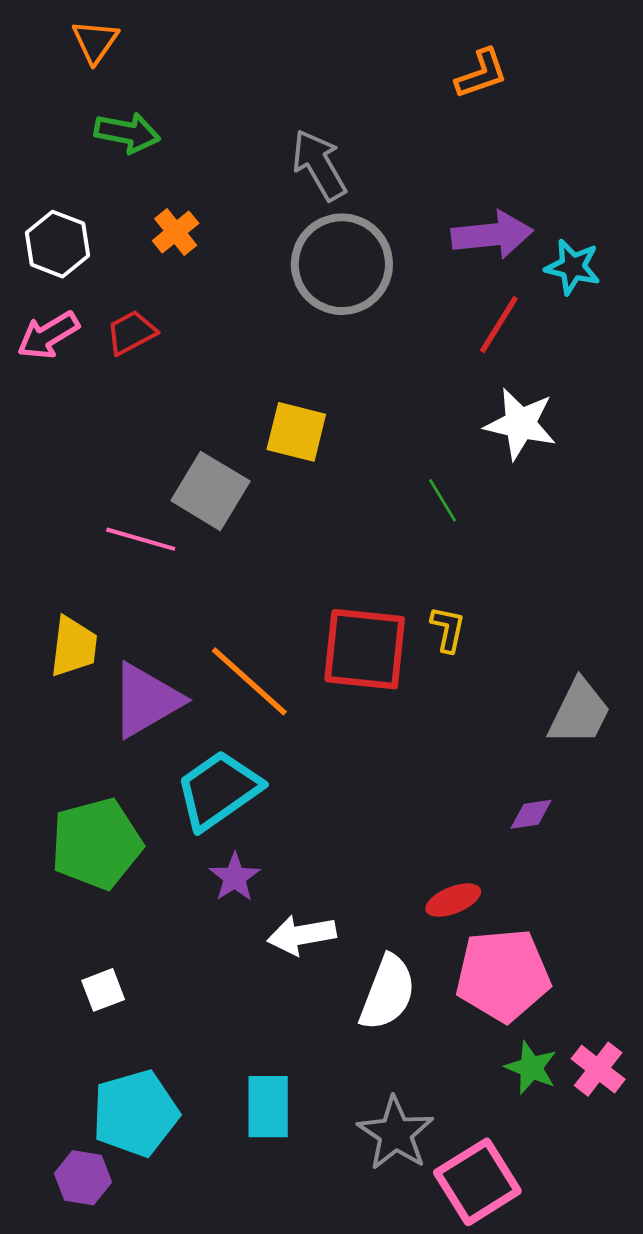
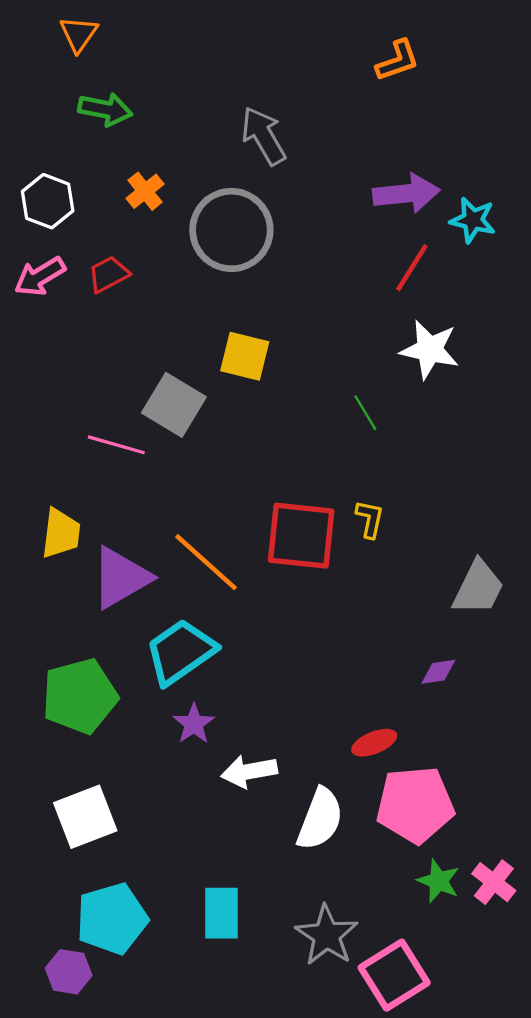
gray circle: (342, 264) -> (231, 230), moved
white square: (103, 990) -> (85, 817), size x1.8

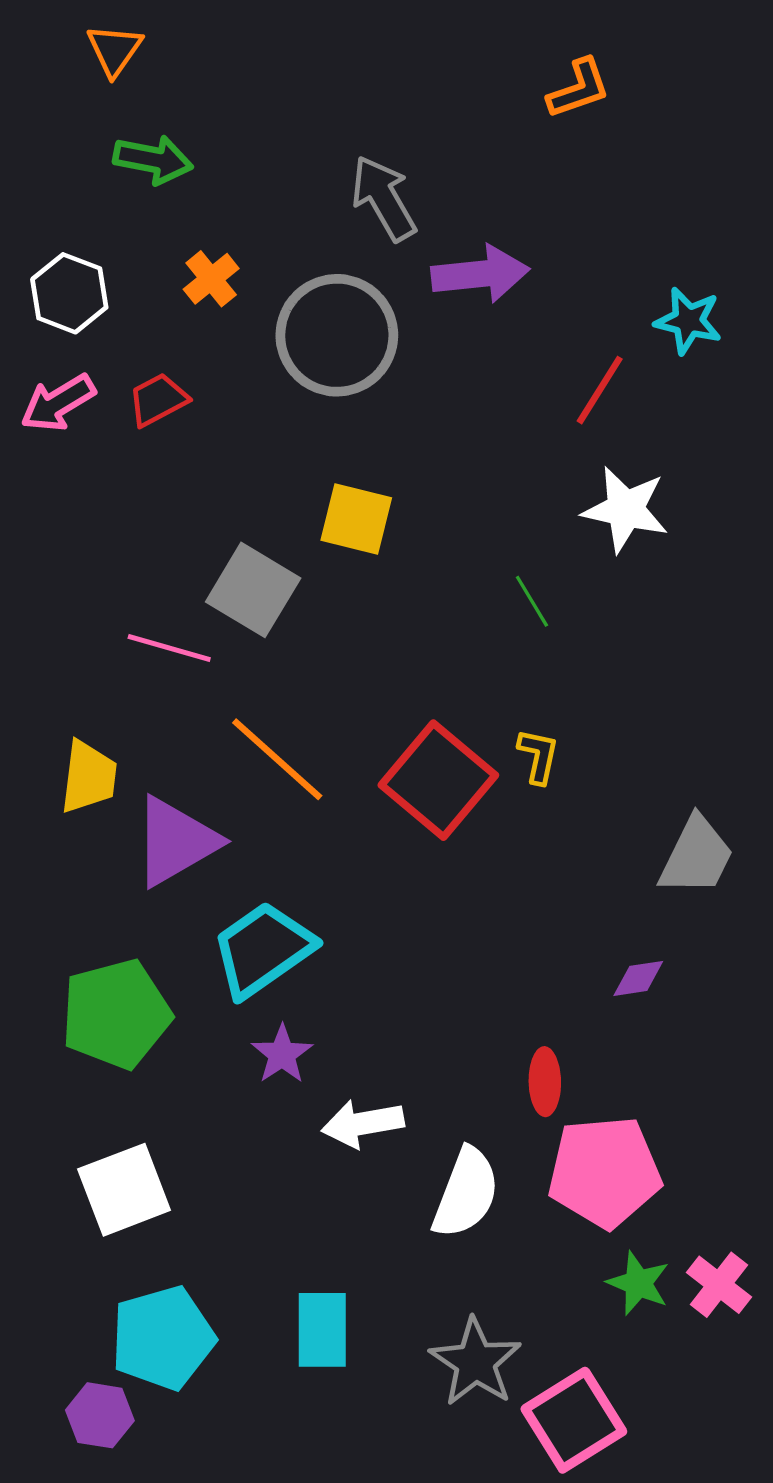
purple arrow: (406, 193) -> (480, 274), moved
red square: (301, 536) -> (438, 780), turned 34
orange line: (206, 562) -> (277, 759), moved
red ellipse: (374, 743) -> (545, 1082), turned -69

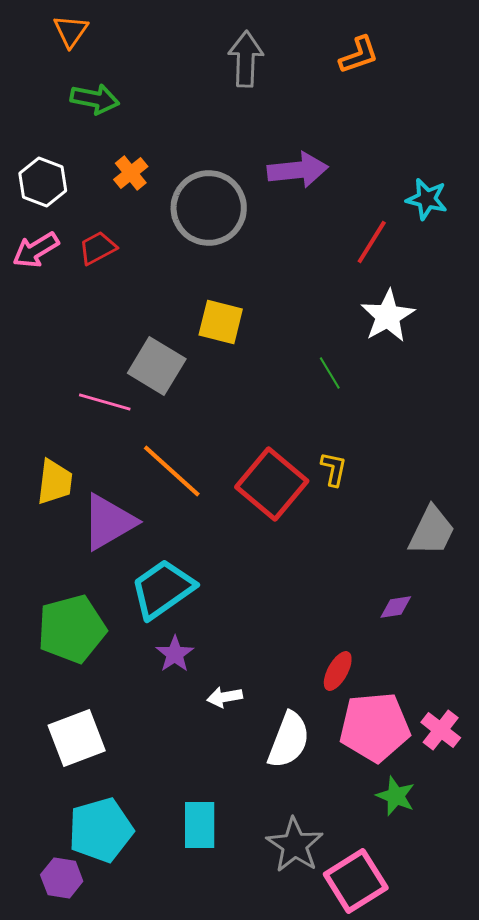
gray arrow: (384, 198) -> (246, 59), moved, turned 32
white star: (625, 509) -> (388, 316), turned 30
red ellipse: (545, 1082) -> (338, 671), turned 30
white arrow: (363, 1124) -> (225, 697), size x0.7
pink cross: (719, 1285) -> (441, 730), moved

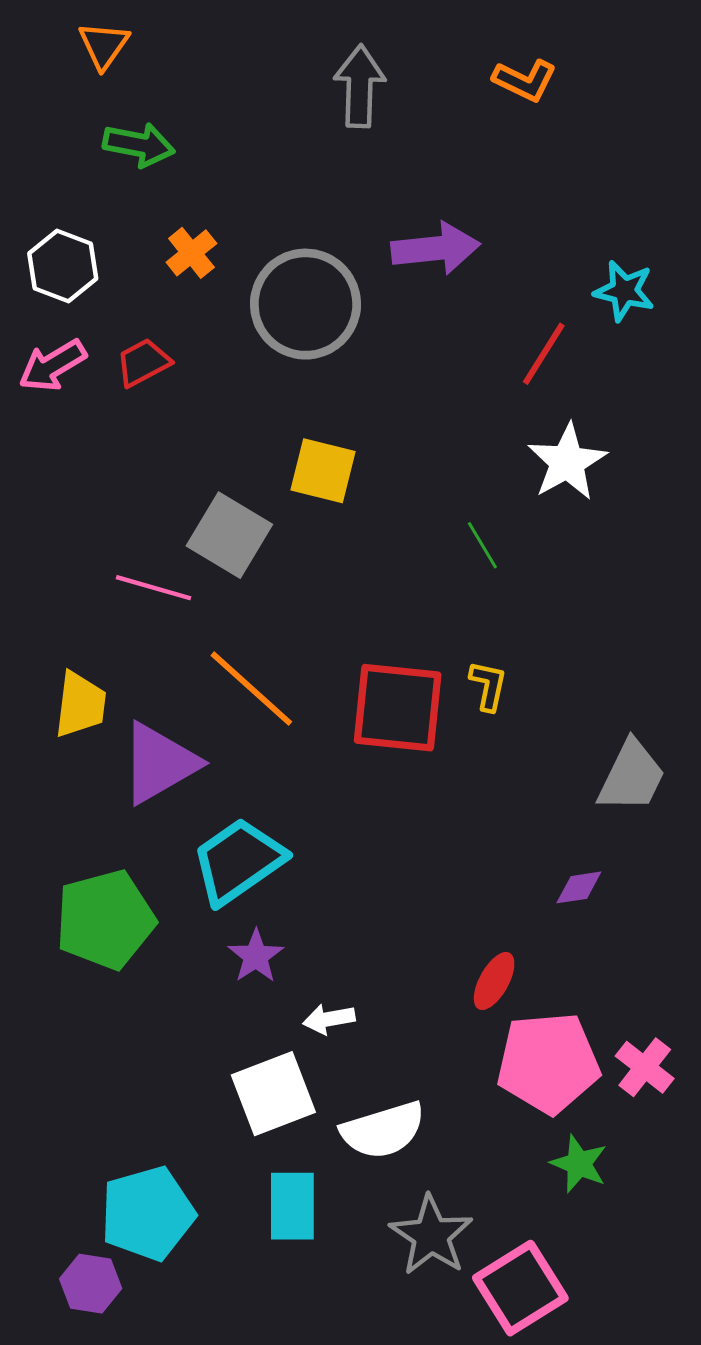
orange L-shape: (359, 55) -> (525, 80), turned 45
red square: (272, 484) -> (398, 708), turned -34
white square: (77, 738) -> (273, 1094), moved
white semicircle: (289, 740) -> (383, 1130), moved, turned 52

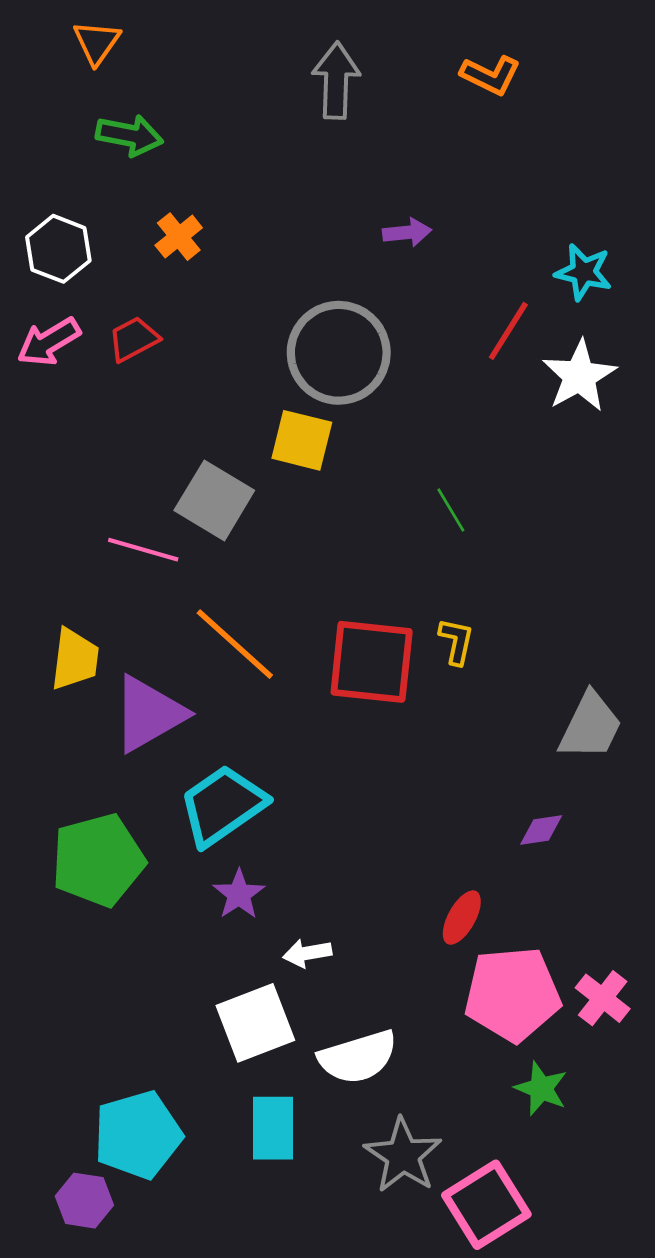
purple arrow: (436, 248) -> (407, 232), size x0.6
gray circle: (305, 304) -> (339, 353), moved
white star: (567, 462) -> (579, 376), moved

